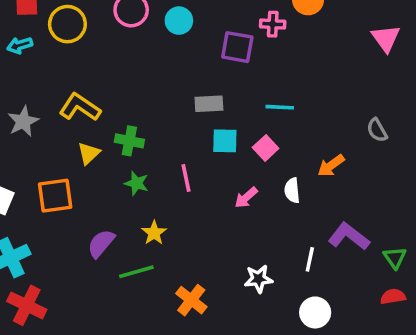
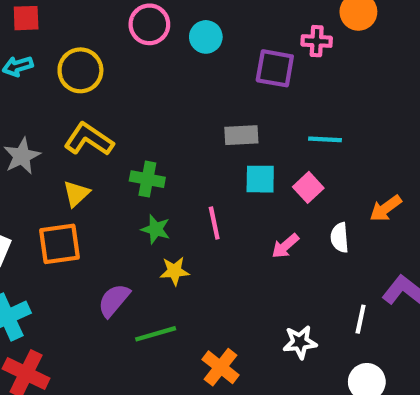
yellow circle: (67, 24) -> (80, 70), moved
yellow triangle: (89, 153) -> (76, 194), moved
yellow star: (154, 233) -> (174, 271), moved, turned 30

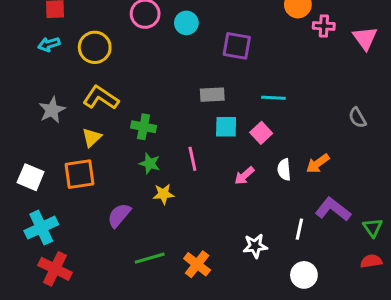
pink cross: (317, 41) -> (324, 26), moved
orange arrow: (386, 208) -> (318, 163), moved
green line: (156, 334) -> (150, 258), moved

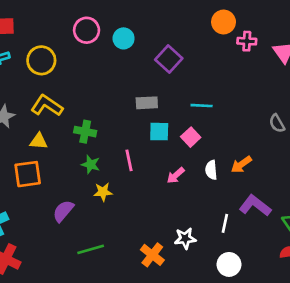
purple square: (237, 46) -> (169, 59), turned 32
yellow triangle: (92, 137) -> (39, 141), turned 48
orange cross: (197, 264) -> (152, 255), moved

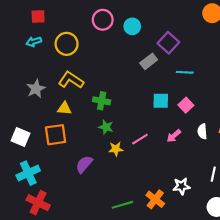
gray rectangle: (147, 103) -> (149, 61), moved, turned -35
cyan line: (202, 106) -> (185, 72), moved
pink line: (129, 160) -> (140, 139), moved, turned 70
green line: (91, 249) -> (122, 205), moved

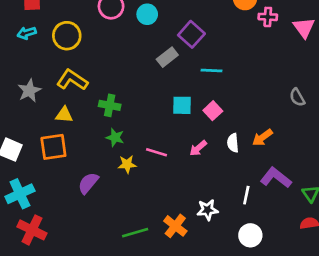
pink line: (140, 139) -> (157, 152), turned 49

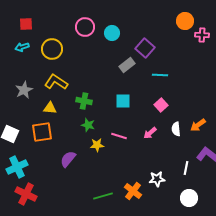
cyan square: (182, 105) -> (123, 101), moved

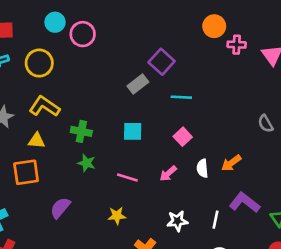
cyan circle: (112, 33) -> (55, 22), moved
yellow star: (97, 145) -> (117, 216), moved
white star: (157, 179) -> (177, 221), moved

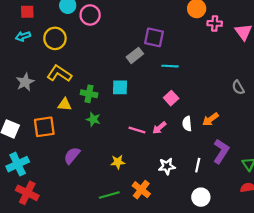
purple square: (162, 62) -> (154, 37), turned -30
cyan square: (133, 131) -> (120, 87), moved
yellow triangle: (37, 141) -> (65, 104), moved
pink line: (127, 178) -> (137, 130), moved
purple L-shape: (244, 203) -> (221, 151), turned 85

